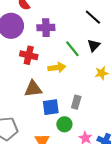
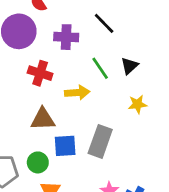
black line: (93, 17) -> (104, 23), moved
gray rectangle: (76, 102) -> (100, 141), size x1.6
green circle: (64, 124) -> (38, 162), moved

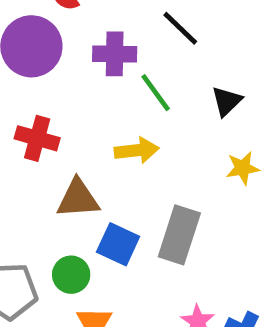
green line: (100, 68) -> (156, 93), moved
red cross: (40, 73) -> (37, 138), moved
blue square: (65, 146) -> (118, 244), turned 30

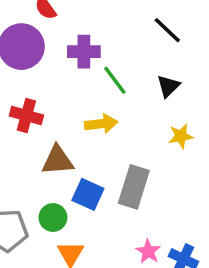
black line: (180, 28) -> (167, 30), moved

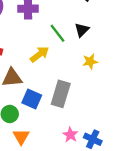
green line: (115, 80) -> (58, 33), moved
yellow arrow: (101, 124) -> (40, 54), turned -30

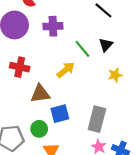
gray rectangle: (61, 94) -> (97, 119), moved
blue square: (32, 99) -> (60, 114), turned -36

